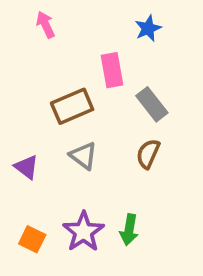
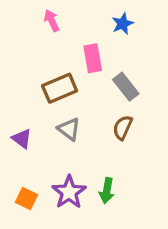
pink arrow: (45, 25) -> (52, 20), moved

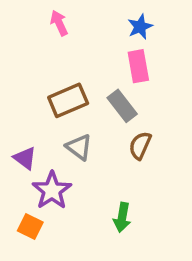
pink rectangle: (93, 58) -> (138, 66), moved
gray rectangle: (126, 87) -> (122, 106), moved
purple star: (69, 192) -> (52, 190), moved

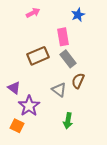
pink arrow: (59, 23) -> (33, 13), turned 88
pink rectangle: (138, 66) -> (63, 37), moved
gray triangle: (79, 147) -> (59, 90), moved

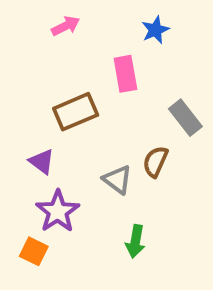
gray rectangle: (68, 59) -> (185, 118), moved
purple triangle: (14, 88) -> (42, 162), moved

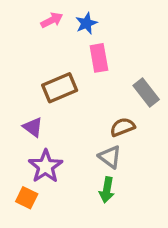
blue star: (155, 30) -> (86, 23), moved
brown semicircle: (155, 162) -> (123, 127), turned 45
gray triangle: (117, 180) -> (110, 157), moved

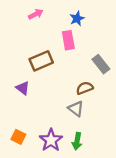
blue star: (86, 23) -> (77, 18), moved
purple star: (45, 166) -> (51, 140), moved
green arrow: (107, 190) -> (77, 141), moved

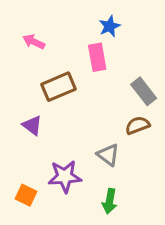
pink arrow: (36, 14) -> (34, 42), moved, turned -128
brown semicircle: (85, 88) -> (137, 125), moved
purple star: (51, 140) -> (65, 176), moved, turned 30

